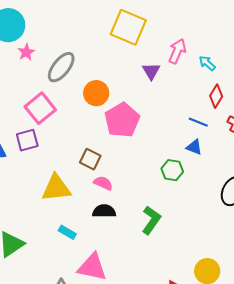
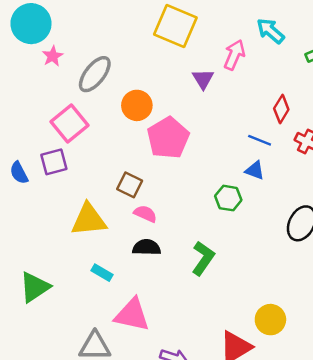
cyan arrow: (207, 63) -> (270, 31), moved, size x1.4

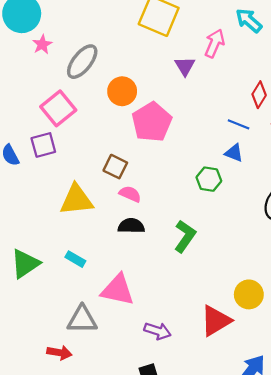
cyan rectangle: (102, 273) -> (75, 259), moved

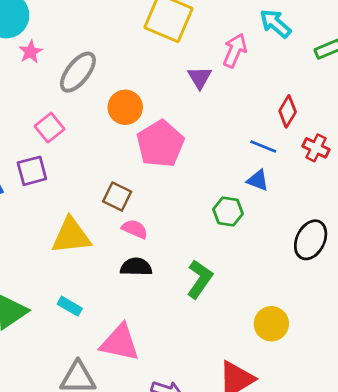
pink square: (58, 108) -> (49, 128), size x0.7
yellow circle: (249, 294) -> (271, 324), moved

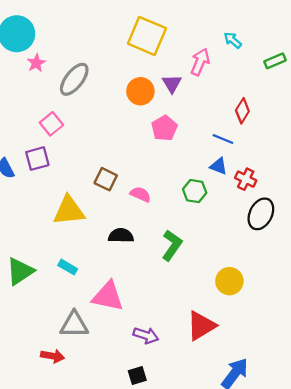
cyan arrow: (275, 23) -> (233, 40), size x0.7
orange circle: (125, 107) -> (140, 91), moved
pink pentagon: (160, 144) -> (164, 128), moved, size x0.7
red cross: (316, 148) -> (246, 179), moved
pink semicircle: (135, 229) -> (140, 194), moved

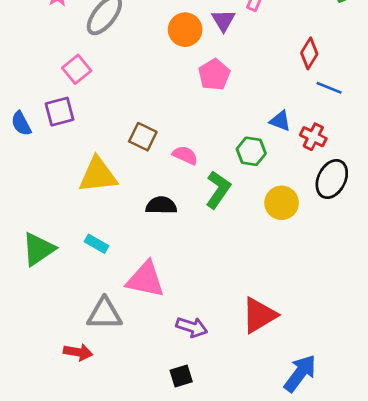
blue line: (223, 139) -> (329, 88), moved
green L-shape: (172, 245) -> (218, 190), moved
yellow circle: (229, 281) -> (282, 203), moved

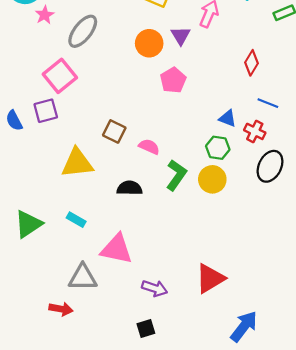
pink square: (77, 69) -> (60, 76), size x1.4
blue line: (329, 88) -> (268, 103), moved
green hexagon: (251, 151) -> (218, 148), moved
yellow circle: (282, 203) -> (212, 179), moved

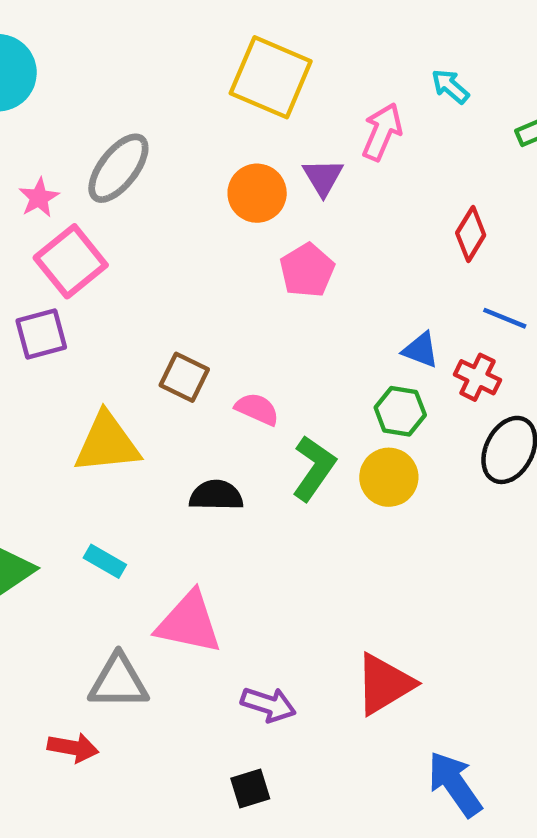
pink star: (45, 15) -> (39, 198), moved
blue arrow: (244, 326) -> (455, 784), turned -72

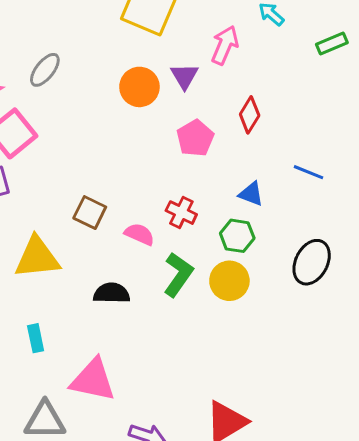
gray ellipse: (118, 168) -> (45, 70), size x0.7
red diamond: (471, 234) -> (250, 115), moved
pink pentagon: (307, 270) -> (195, 138), moved
red cross: (477, 377) -> (181, 213), moved
cyan rectangle: (105, 561) -> (36, 338), turned 48

